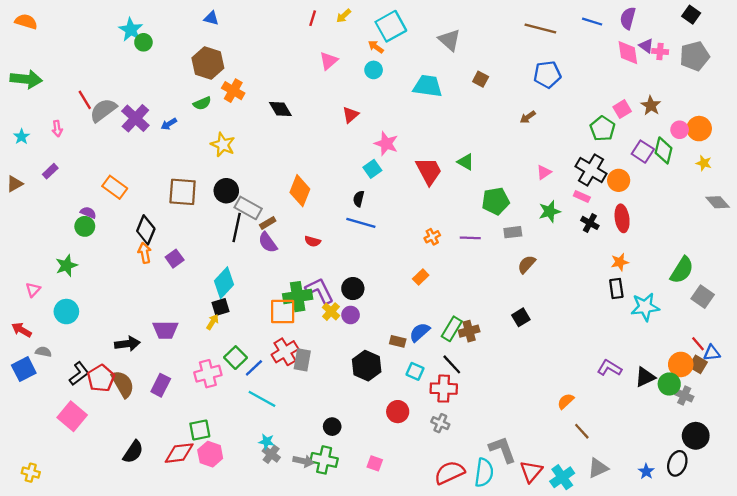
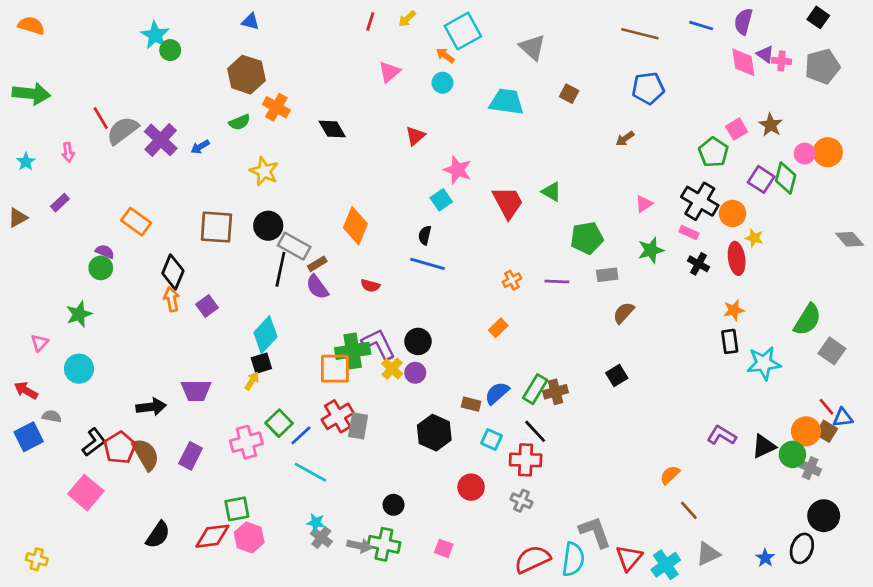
yellow star: (704, 163) -> (754, 238), moved

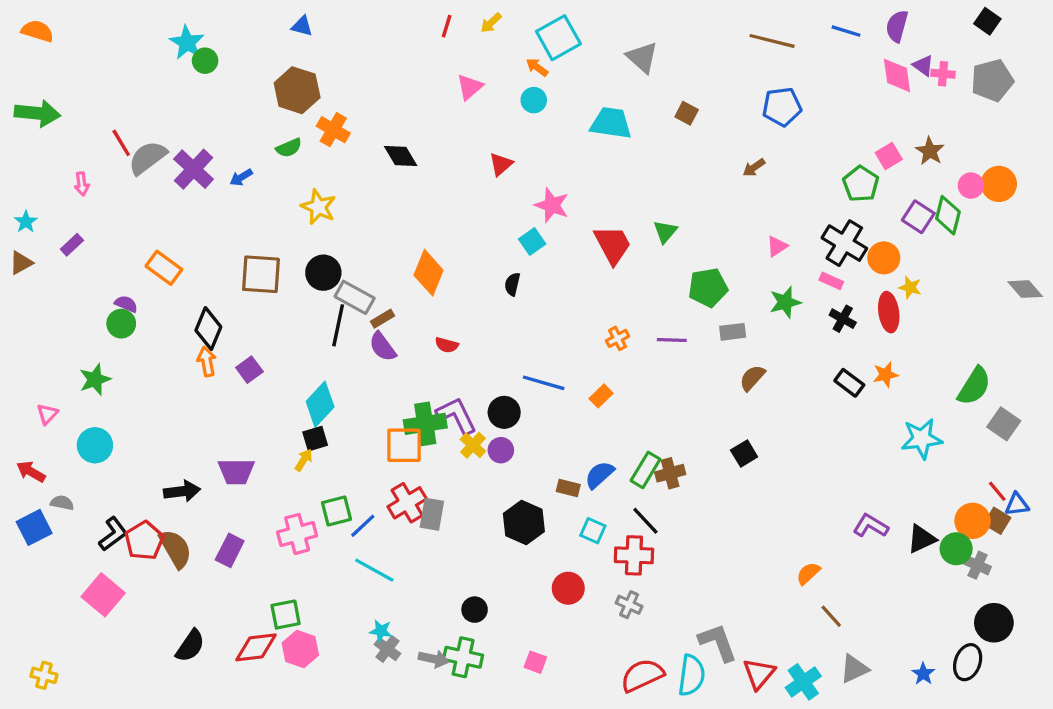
cyan star: (26, 162) -> (26, 222), moved
green triangle: (551, 192) -> (665, 232), turned 40
blue line: (428, 264) -> (544, 383), moved
black rectangle: (730, 341) -> (849, 383), moved, turned -45
green square: (279, 423) -> (337, 511), turned 30

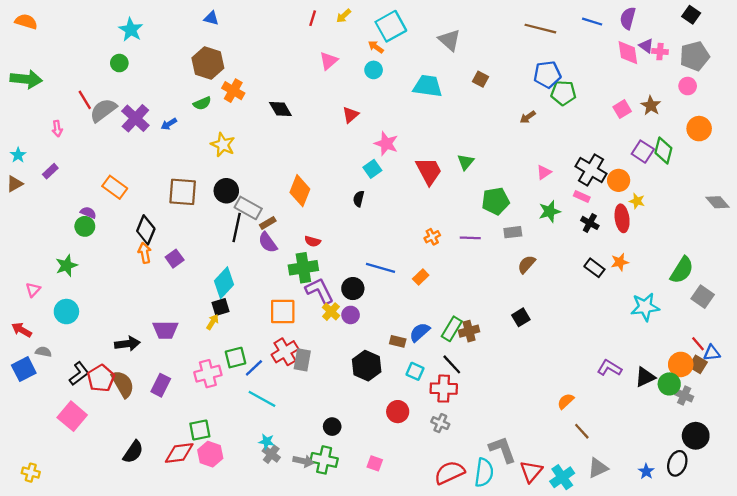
green circle: (205, 61) -> (119, 63), moved
green pentagon: (861, 184) -> (563, 93), moved, turned -30
pink circle: (971, 186) -> (688, 86), moved
green cross: (425, 424) -> (303, 268), moved

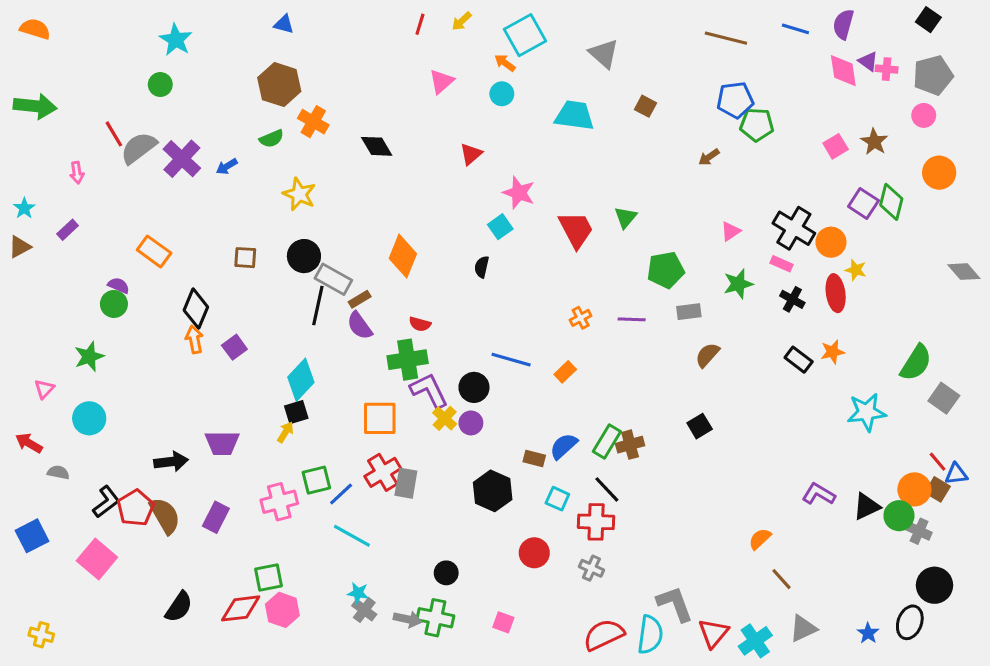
brown square: (183, 192) -> (245, 258), size x0.6
blue square: (24, 369) -> (32, 536), moved

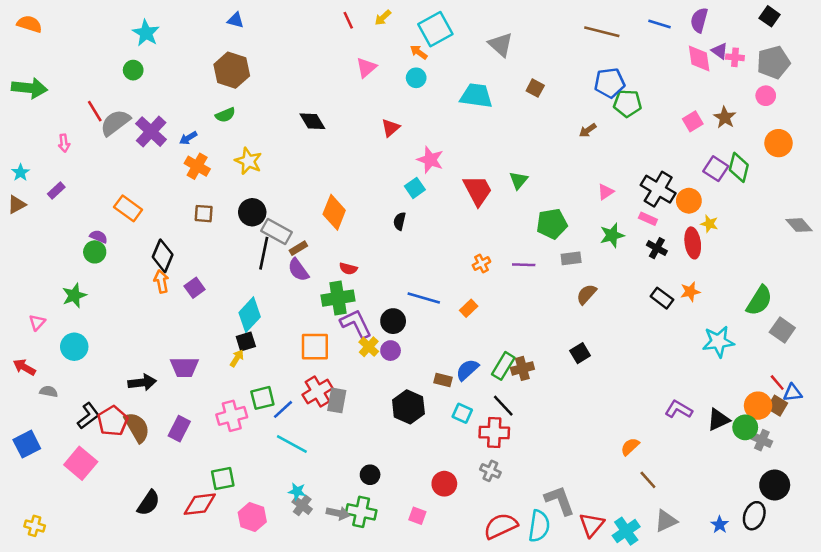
red line: (420, 24) -> (348, 20), turned -42
orange cross: (313, 122) -> (197, 166), moved
red circle: (534, 553) -> (444, 484), moved
pink hexagon: (282, 610) -> (252, 517), moved

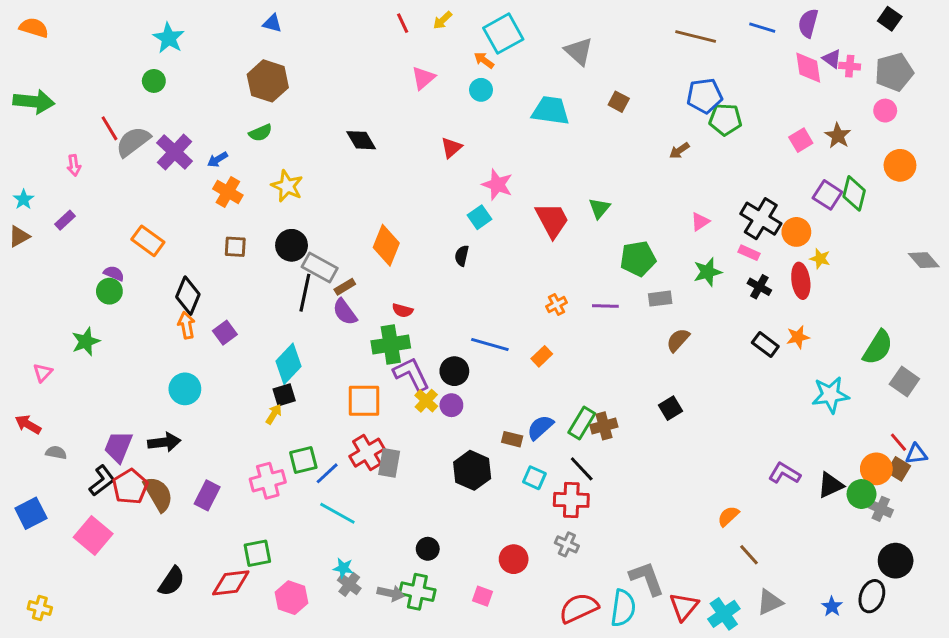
cyan circle: (74, 347) -> (185, 389), moved
purple trapezoid: (184, 367) -> (118, 447), moved, turned 112

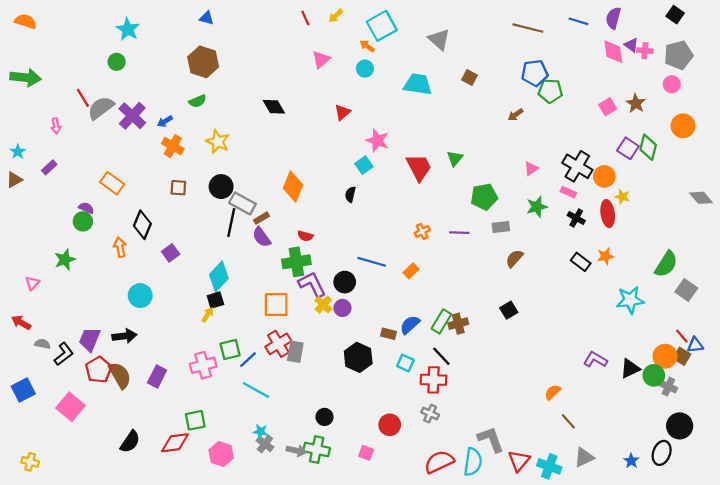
orange arrow: (186, 325) -> (120, 247), moved
black L-shape: (102, 481) -> (64, 354), moved
cyan cross: (724, 614) -> (549, 466), turned -35

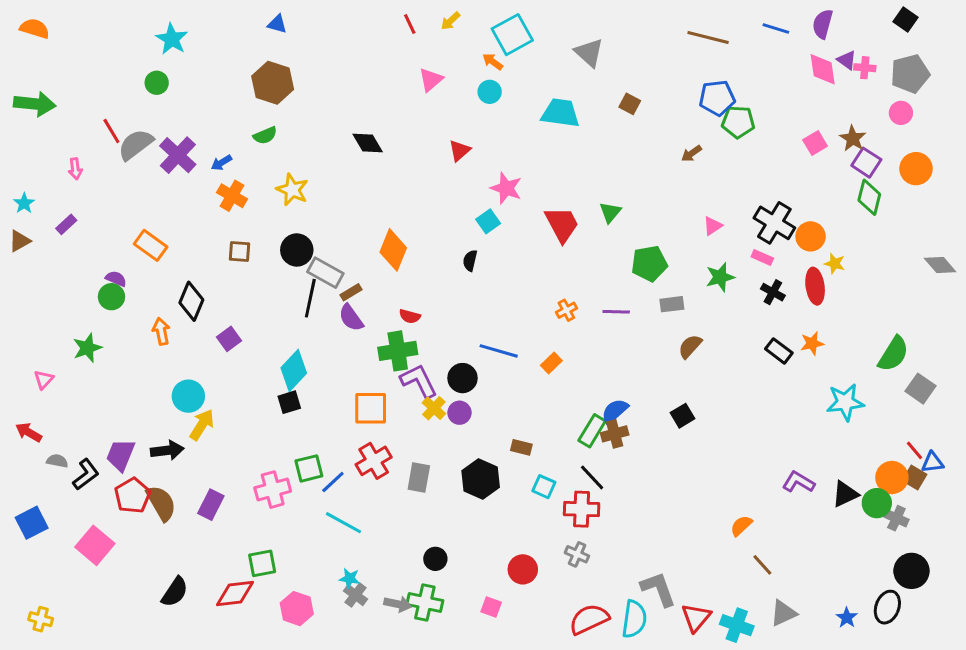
purple square: (628, 148) -> (866, 163), moved
yellow arrow: (208, 315) -> (202, 425), moved, size x1.5
blue semicircle: (410, 325) -> (615, 411), moved
gray rectangle: (295, 352) -> (419, 477), moved

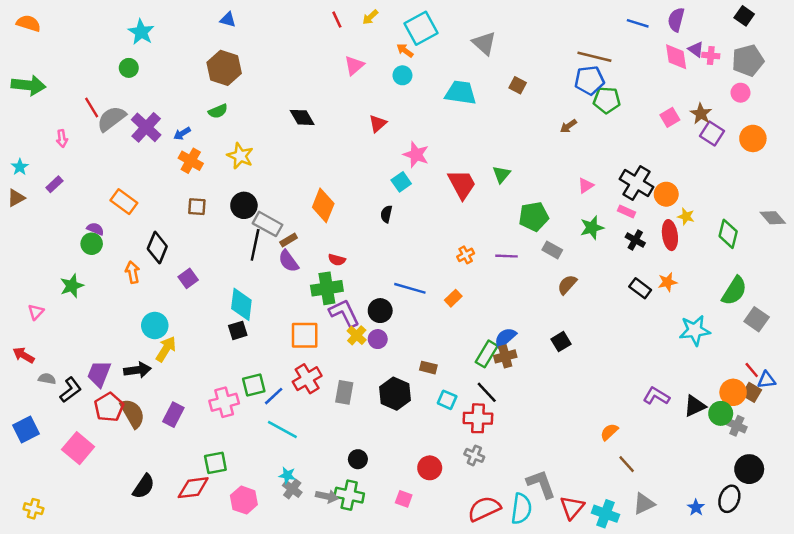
brown line: (708, 38) -> (594, 57), moved
green diamond: (869, 197) -> (728, 234), moved
gray rectangle: (672, 304) -> (552, 250), turned 36
cyan diamond: (294, 371) -> (241, 304), turned -36

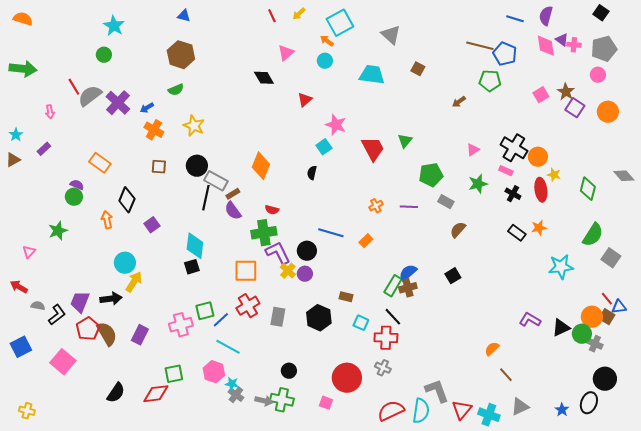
blue pentagon: (589, 80) -> (505, 54), moved, turned 30
black diamond: (302, 117) -> (264, 78), moved
red circle: (430, 468) -> (347, 378), size x1.5
pink hexagon: (244, 500) -> (214, 372), moved

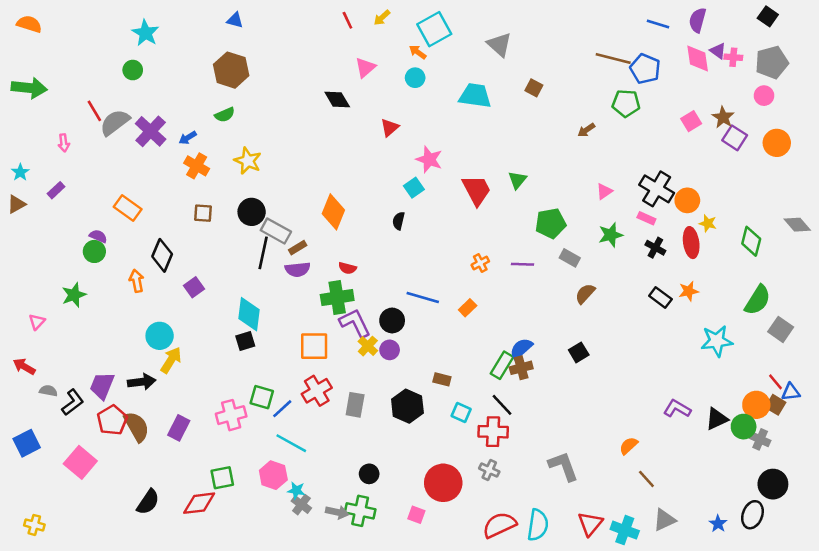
purple semicircle: (233, 211) -> (298, 269), turned -60
green square: (205, 311) -> (262, 397), turned 30
gray L-shape: (437, 391) -> (563, 466), moved

